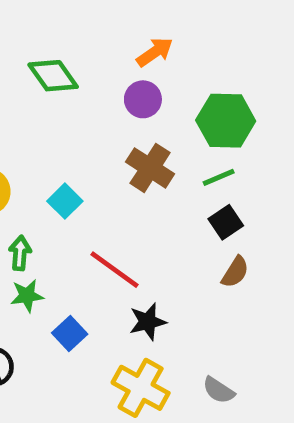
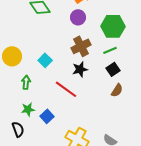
brown cross: (150, 168) -> (81, 46), turned 30
green star: (27, 296) -> (28, 109), moved
black star: (148, 322) -> (80, 69), moved

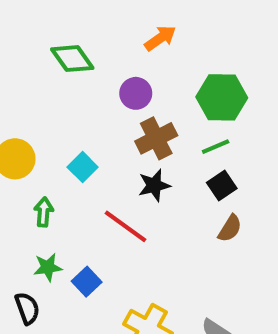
purple circle: (78, 17) -> (136, 93), moved

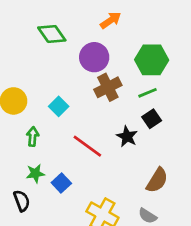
purple circle: (136, 93) -> (94, 57), size x1.4
black star: (154, 185) -> (127, 137), moved, turned -30
brown semicircle: (230, 228) -> (157, 180), moved, size x1.4

